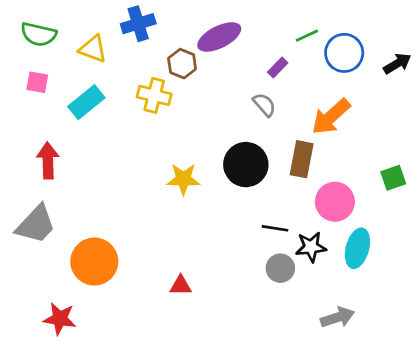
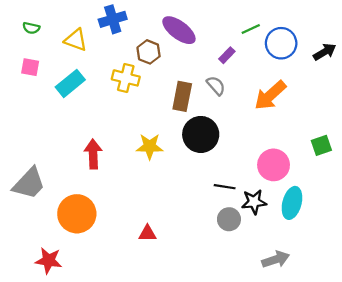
green semicircle: (39, 34) -> (31, 28), size x0.6
purple ellipse: (219, 37) -> (179, 30), turned 64
brown rectangle: (302, 159) -> (182, 96), moved
red arrow: (48, 161) -> (93, 154), moved

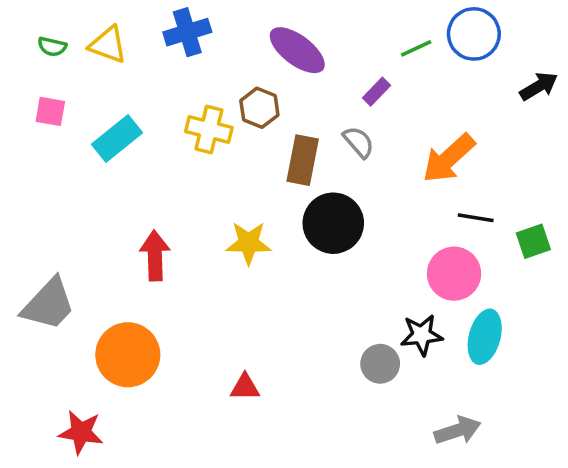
yellow triangle: (76, 40) -> (108, 45), moved
blue circle: (281, 43) -> (474, 34), moved
brown hexagon: (149, 52) -> (259, 108), moved
black line: (225, 187) -> (476, 218), moved

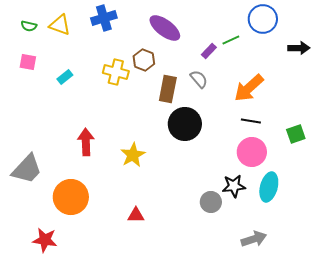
green line: (416, 48) -> (231, 40), moved
black arrow: (539, 86) -> (299, 48), turned 30
cyan rectangle: (117, 138) -> (65, 77), size x0.6
black line: (476, 218) -> (251, 121), moved
yellow star: (249, 243) -> (133, 155), moved, turned -30

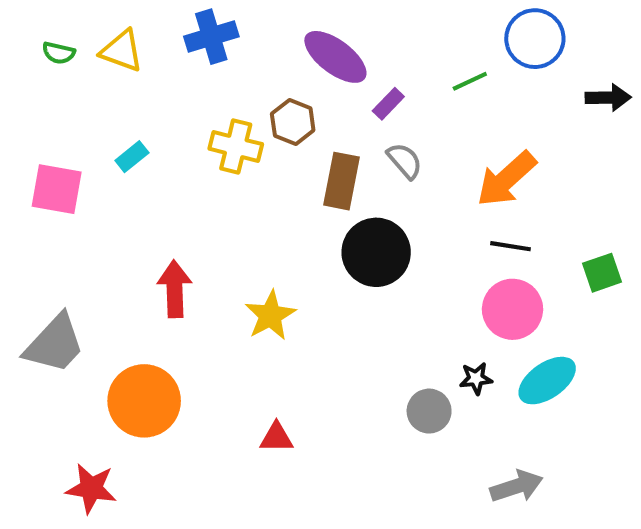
purple rectangle: (209, 51) -> (388, 104), moved
pink square: (28, 62) -> (57, 189), moved, size x1.5
black star: (234, 186) -> (476, 378), size x0.7
cyan ellipse: (269, 187) -> (547, 381), turned 40

